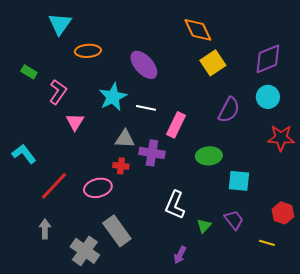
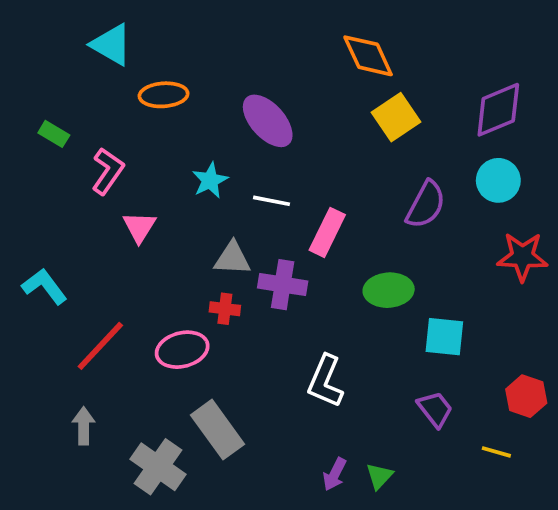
cyan triangle: (60, 24) -> (111, 45), turned -35
cyan star: (113, 97) -> (210, 180), size x0.7
green triangle: (204, 226) -> (379, 476), moved

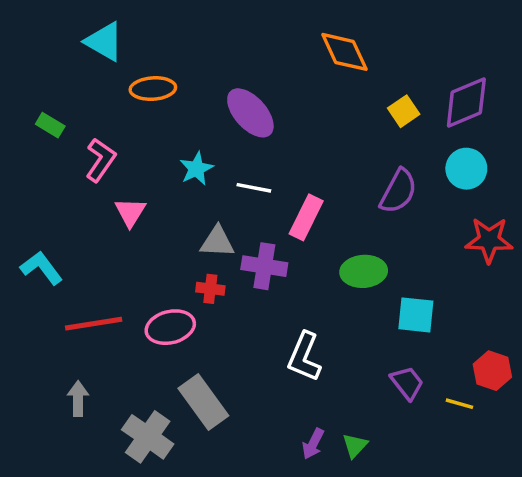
yellow square: (396, 117) -> (404, 111), moved, size x0.7
red line: (100, 346) -> (94, 324), turned 38
yellow line: (496, 452) -> (459, 404), moved

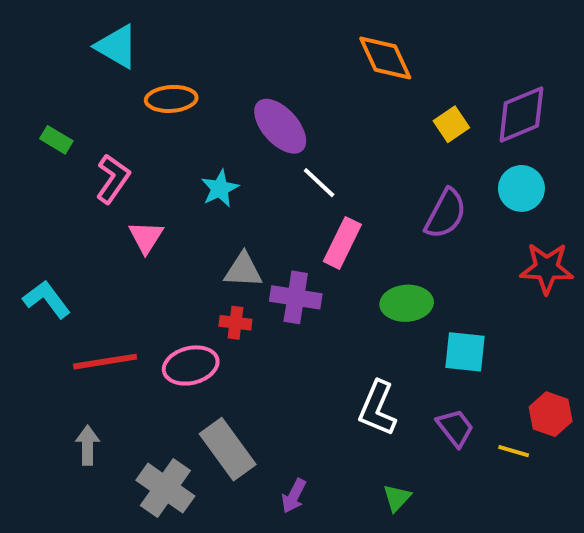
white line: (254, 188) -> (319, 183), moved, turned 32
white L-shape: (304, 357) -> (377, 408), moved
purple arrow: (313, 444) -> (294, 496), moved

